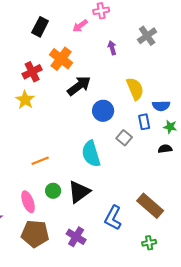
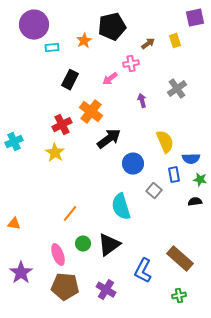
orange line: (40, 161) -> (70, 214), turned -30

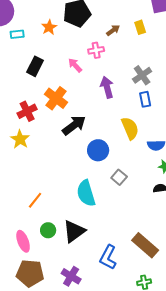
pink arrow: (110, 79) -> (75, 65), turned 84
purple arrow: (142, 101) -> (107, 87), size x1.5
blue rectangle: (174, 175) -> (145, 99), moved

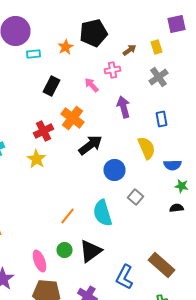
gray cross: (142, 75) -> (158, 77), moved
orange line: (35, 200) -> (68, 216), moved

